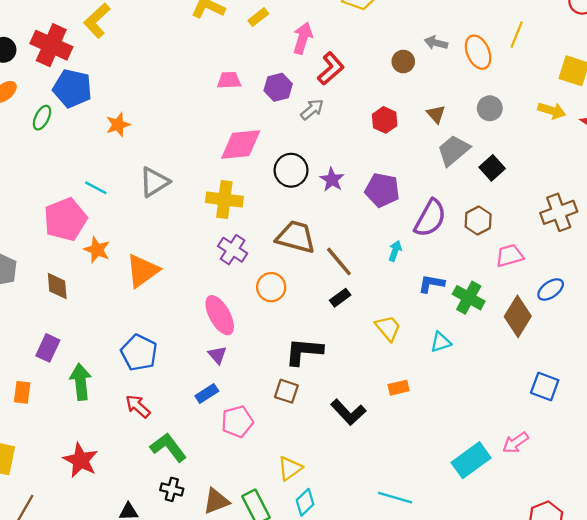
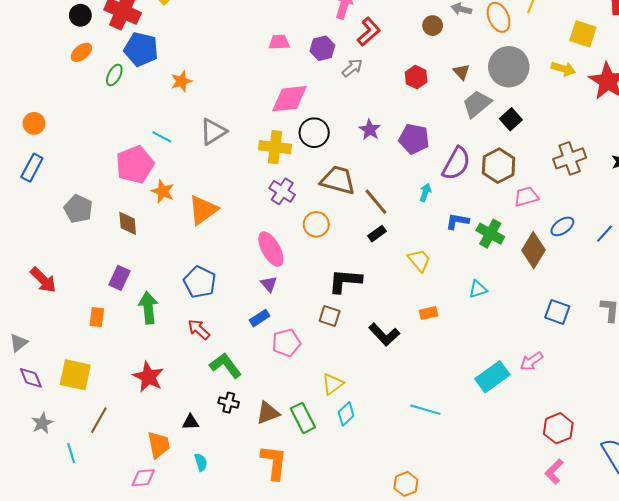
gray circle: (490, 108) -> (509, 67), size x1.8
black circle: (291, 170) -> (314, 133), moved
brown hexagon: (478, 220) -> (499, 166), size x1.4
cyan triangle: (441, 342) -> (478, 289), moved

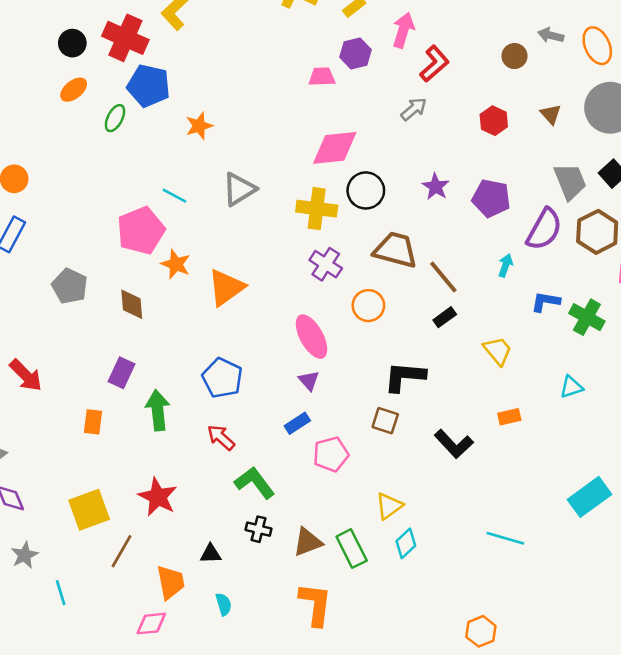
purple hexagon: (322, 48) -> (355, 53), moved
gray trapezoid: (477, 104) -> (570, 181), moved, turned 108
yellow square: (75, 375) -> (89, 510), moved, turned -32
brown line: (99, 420) -> (121, 551), moved

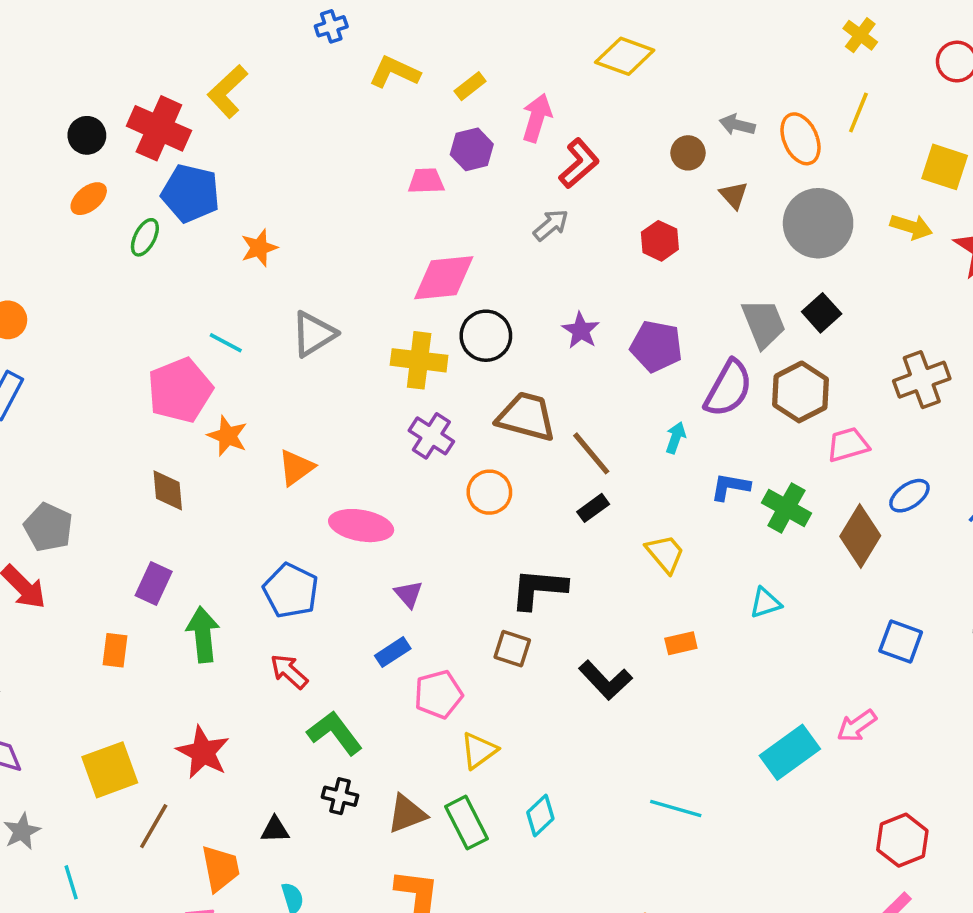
brown triangle: (551, 114) -> (734, 195), moved
gray pentagon: (70, 286) -> (48, 527), moved
orange triangle: (226, 287) -> (296, 468), size x0.7
pink ellipse: (312, 337) -> (361, 526), moved, turned -51
yellow triangle: (389, 506) -> (479, 750), moved

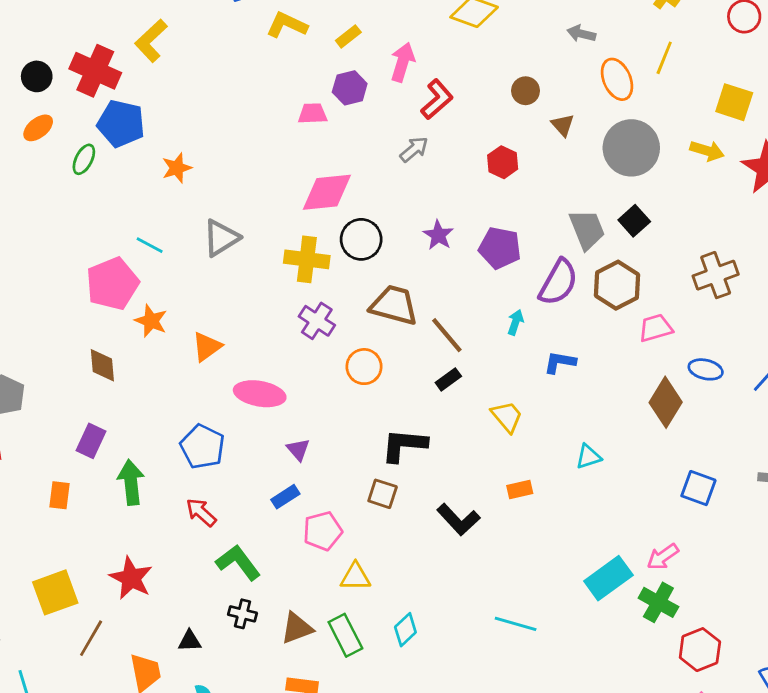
gray arrow: (737, 125) -> (581, 34), moved
blue ellipse: (909, 496) -> (706, 369), turned 48
green cross: (786, 508) -> (658, 602), moved
yellow triangle: (479, 750) -> (355, 577), turned 36

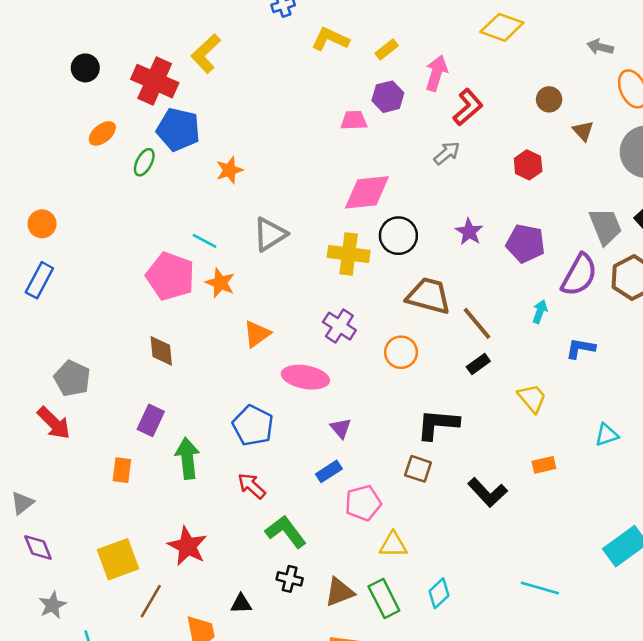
black circle: (37, 76) -> (85, 68), moved
pink pentagon: (112, 284) -> (170, 276), turned -30
orange star: (151, 321) -> (220, 283), moved
purple cross: (317, 321) -> (339, 326), moved

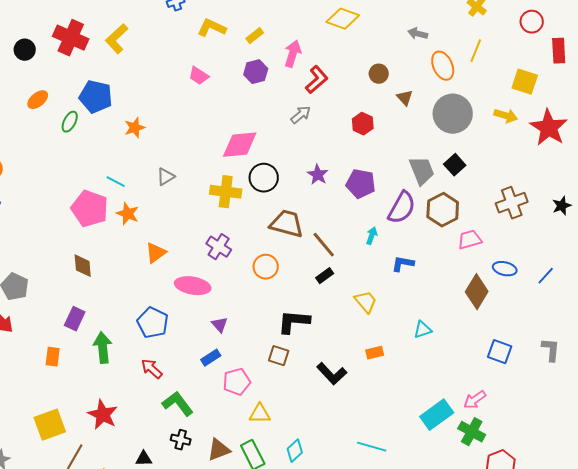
red cross: (155, 81) -> (71, 38), moved
pink trapezoid: (354, 120) -> (199, 76), moved, turned -145
gray triangle: (270, 234) -> (166, 177), size x0.7

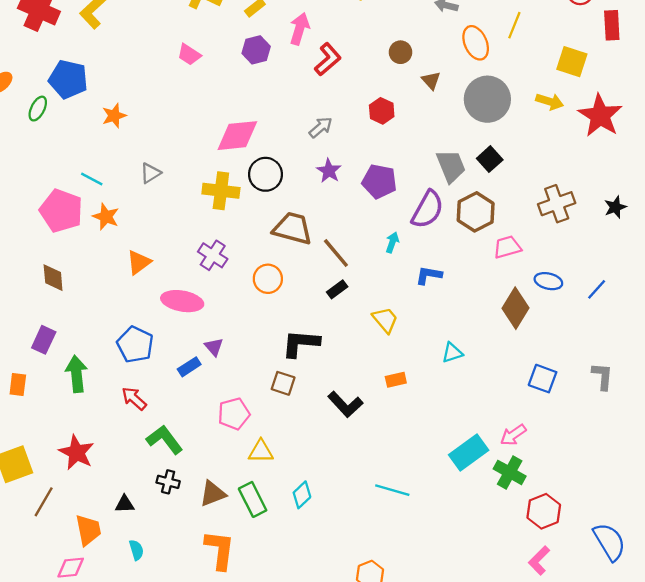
gray arrow: (301, 115) -> (321, 127), moved
blue rectangle: (211, 358) -> (189, 367), moved

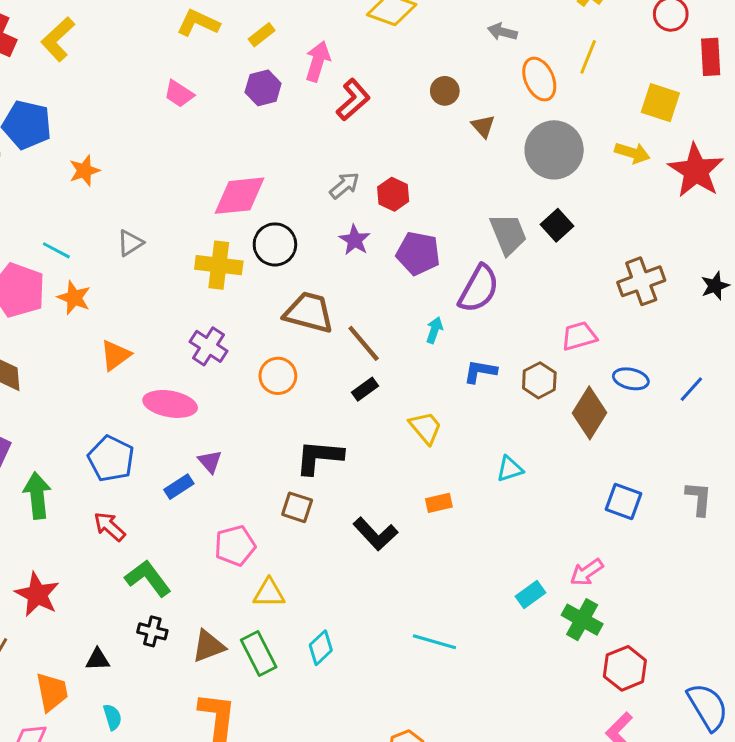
red hexagon: (382, 111) -> (393, 194), moved
brown hexagon: (476, 212) -> (539, 380), moved, size x0.7
cyan rectangle: (469, 453) -> (530, 594), size x0.6

